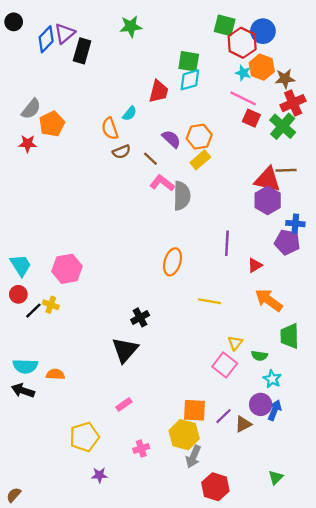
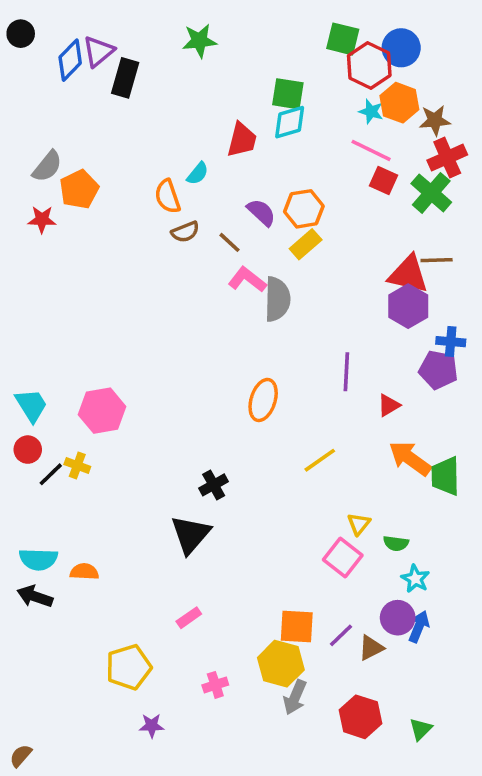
yellow line: (210, 301) -> (320, 460), turned -45
green trapezoid: (290, 336) -> (445, 476), moved
red hexagon: (215, 487) -> (360, 717), moved

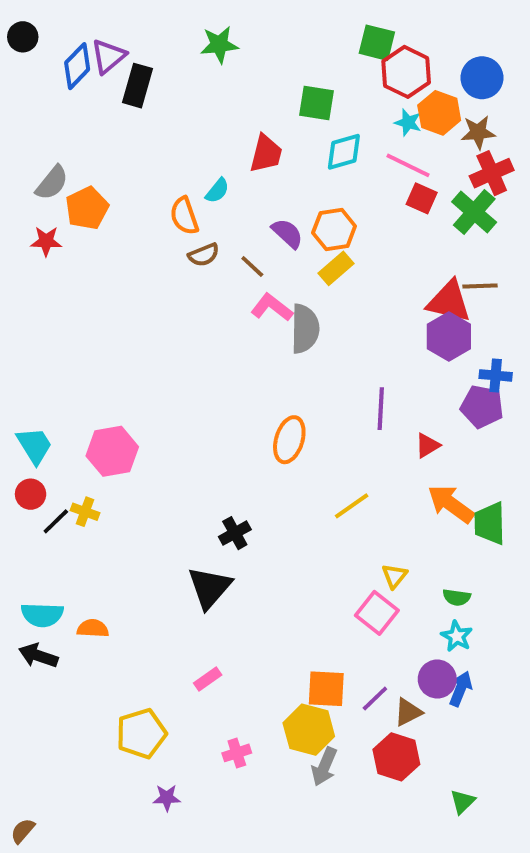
blue circle: (401, 48) -> (482, 78), moved
cyan diamond: (290, 122) -> (344, 152), moved
green semicircle: (396, 543) -> (457, 597), moved
red hexagon: (360, 717) -> (396, 757), moved

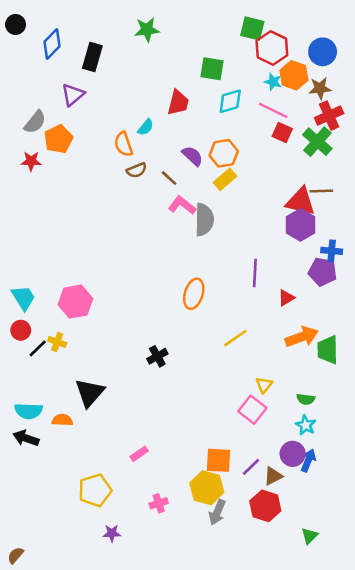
purple triangle: (108, 56) -> (73, 95), moved
orange arrow: (451, 504) -> (302, 337), turned 124
black triangle: (210, 588) -> (90, 393), moved

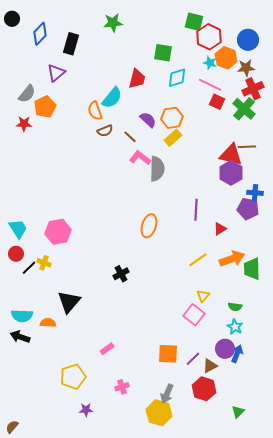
cyan semicircle: (146, 127) -> (112, 98), size x1.6
yellow line: (235, 338) -> (198, 260), moved
yellow hexagon: (207, 488) -> (159, 413), moved

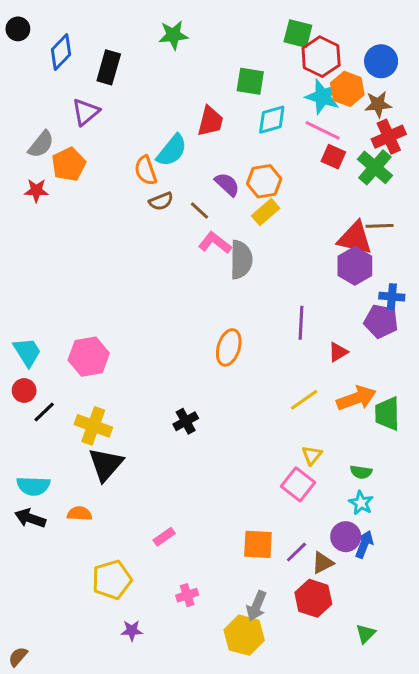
cyan star: (210, 63) -> (323, 97), size x1.6
yellow cross: (44, 263) -> (93, 426), moved, size x1.6
orange semicircle: (48, 323) -> (79, 514), moved

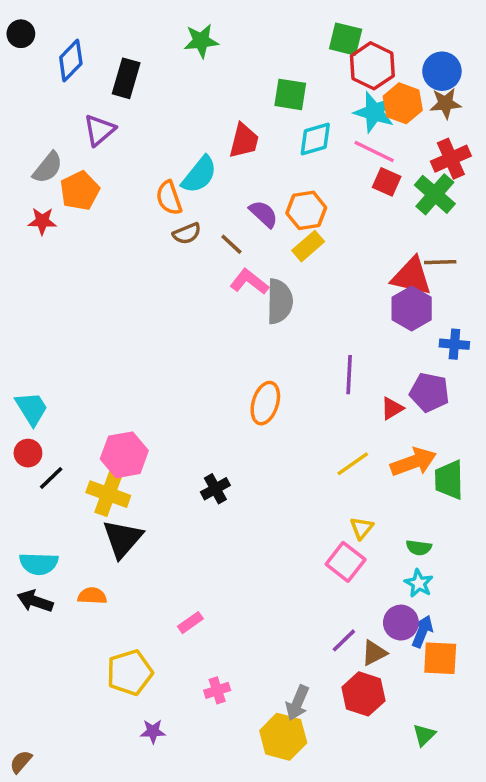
brown star: (378, 104) -> (446, 103), moved
purple pentagon: (381, 321) -> (429, 392), moved
pink hexagon: (89, 357) -> (124, 455), moved
orange square: (258, 544) -> (440, 658), moved

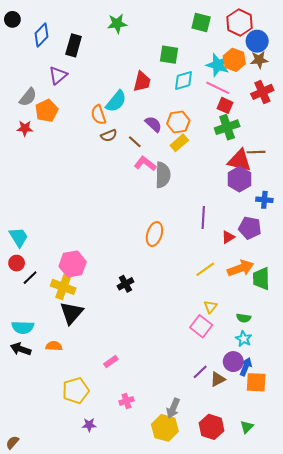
red hexagon: (372, 66) -> (239, 22), moved
green cross: (435, 194) -> (227, 127), moved, turned 30
red hexagon: (363, 694) -> (211, 427), moved

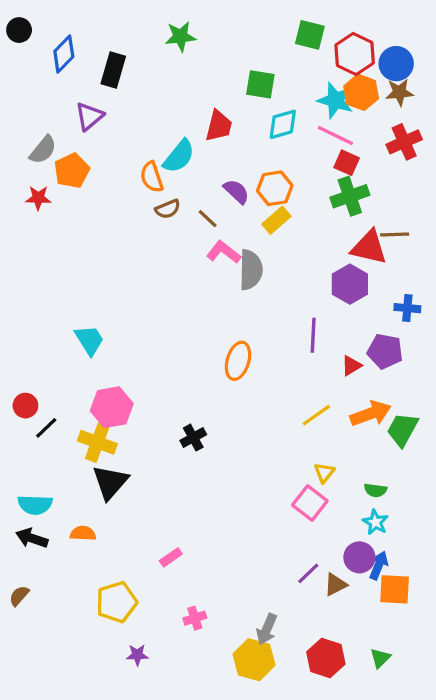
red hexagon: (239, 22) -> (355, 54), moved
purple hexagon: (239, 179) -> (350, 284), moved
cyan trapezoid: (19, 237) -> (89, 340), moved
green trapezoid: (261, 279) -> (403, 430), turned 30
brown semicircle: (12, 442) -> (19, 596), moved

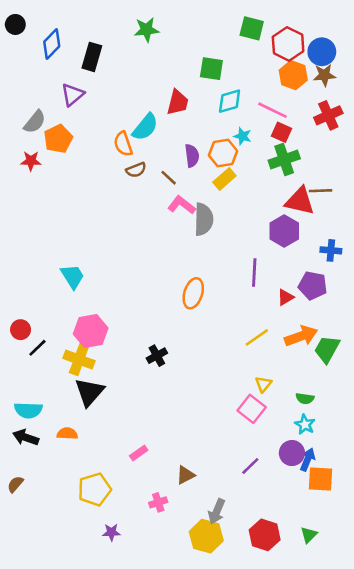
cyan star: (335, 100) -> (243, 136), moved, size x0.6
purple semicircle: (236, 191) -> (192, 156), turned 40
brown triangle: (335, 585) -> (185, 475), moved

